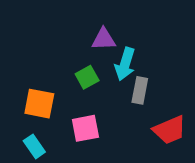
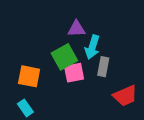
green square: (87, 77) -> (64, 57), size x1.5
pink square: (85, 128) -> (74, 73), moved

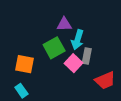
pink square: (74, 73) -> (73, 63), moved, turned -36

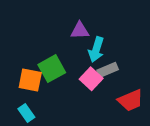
green square: (54, 48) -> (52, 69), moved
gray rectangle: (87, 56) -> (108, 70), turned 56

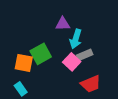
red trapezoid: (130, 100) -> (91, 84), moved

